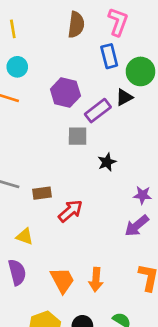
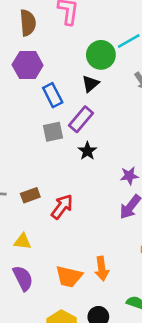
blue rectangle: (109, 56) -> (53, 95), moved
purple hexagon: (65, 93) -> (28, 65), moved
purple rectangle: (98, 111) -> (81, 119), moved
orange trapezoid: (62, 280) -> (69, 276), turned 144

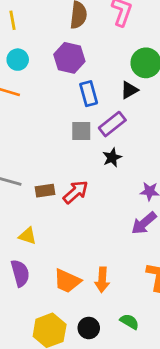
red arrow: (62, 207) -> (76, 192), moved

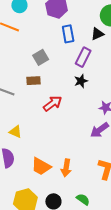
purple rectangle: (112, 124) -> (83, 57), turned -30
gray square: (81, 131) -> (41, 57), moved, turned -35
brown rectangle: (45, 191) -> (33, 81), moved

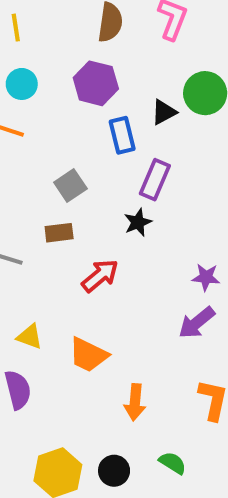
black triangle: (97, 34) -> (164, 112), moved
black star: (81, 81) -> (138, 222), moved
orange trapezoid: (41, 166) -> (88, 355), moved

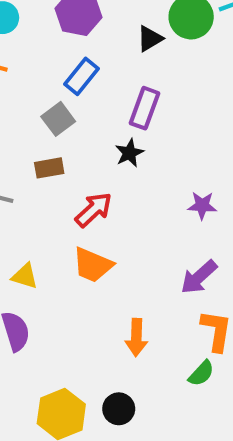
blue rectangle: (122, 135) -> (82, 76), moved, turned 56
purple arrow: (197, 323) -> (199, 277), moved
orange trapezoid: (88, 355) -> (93, 265), moved
green semicircle: (173, 463) -> (201, 373), moved, turned 104

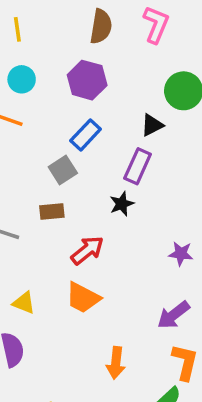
black triangle: (150, 39) -> (152, 125), moved

